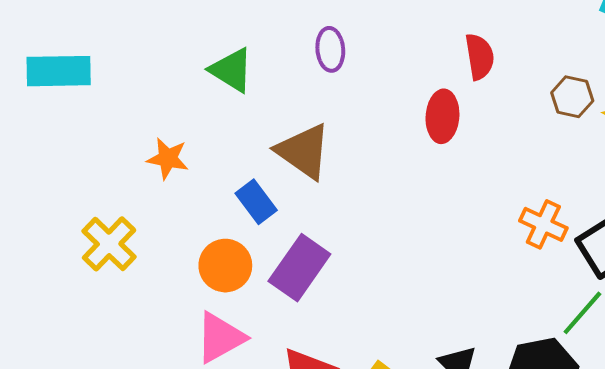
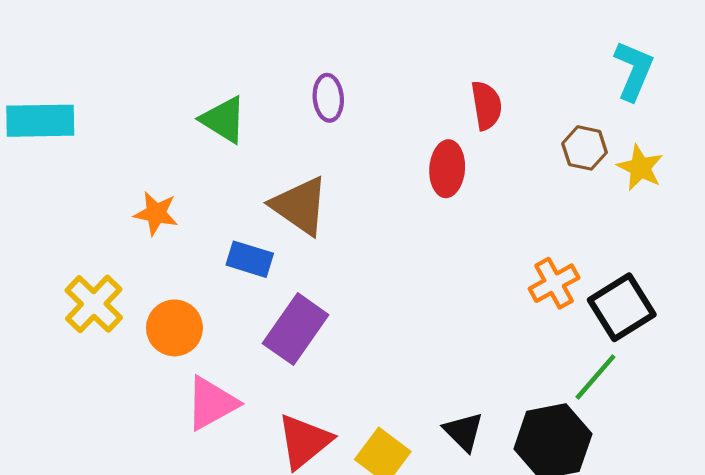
blue rectangle: (256, 202) -> (250, 259), turned -36
orange cross: (543, 224) -> (554, 283), turned 36
orange circle: (225, 266) -> (174, 328), moved

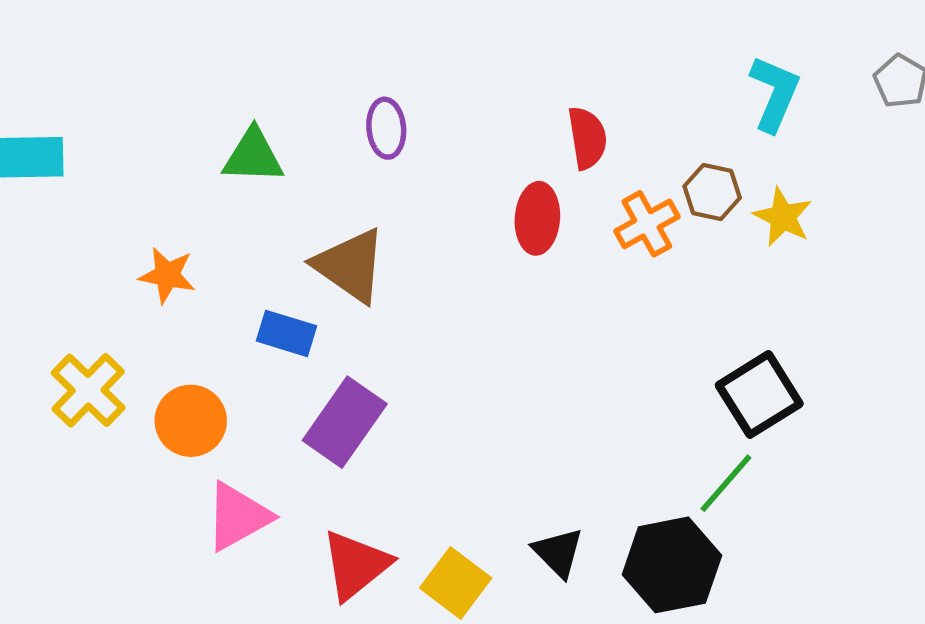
green triangle: (224, 120) -> (253, 156), turned -30
orange cross: (554, 283) -> (647, 224), moved

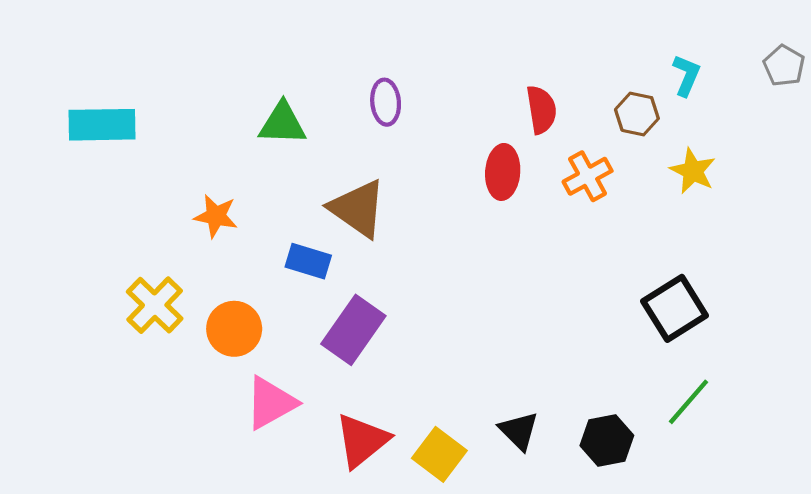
cyan L-shape: (774, 94) -> (686, 75), size x0.7
brown hexagon: (712, 192) -> (637, 114), moved
green line: (726, 483) -> (688, 402), moved
black hexagon: (672, 565) -> (607, 440), size x0.7

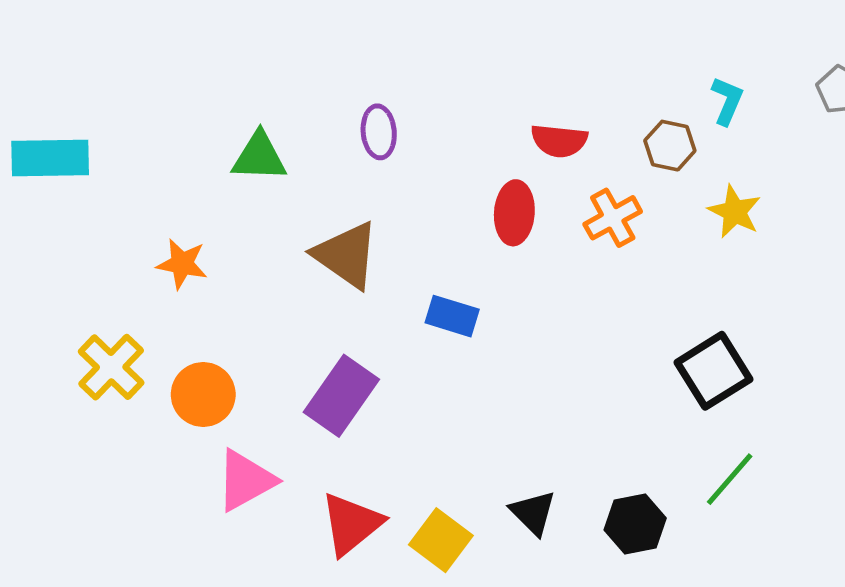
red semicircle: (541, 110) -> (559, 141), turned 105
blue rectangle: (308, 261) -> (452, 316), moved

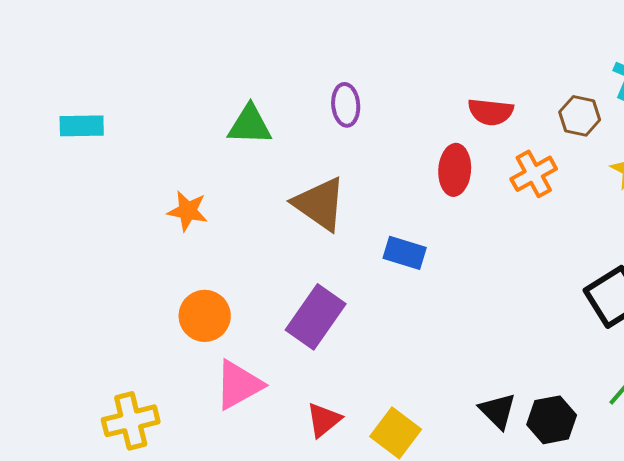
cyan rectangle: (50, 158) -> (82, 126), size x0.7
yellow cross: (111, 367) -> (131, 421), moved, turned 32
black triangle: (533, 513) -> (498, 411), moved
red triangle: (351, 524) -> (324, 420), size x0.7

